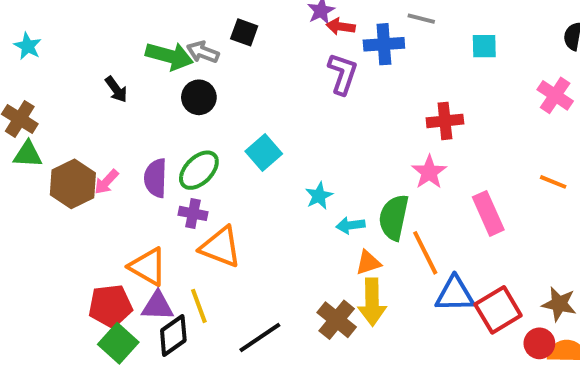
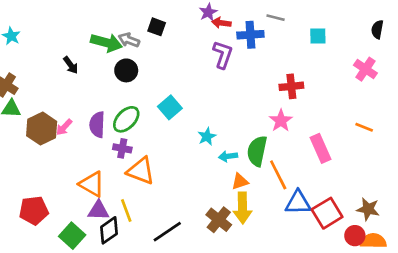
red pentagon: (110, 306) -> (34, 210), moved

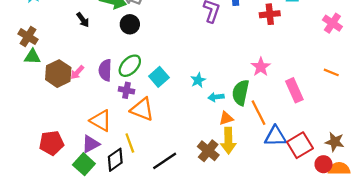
red cross: (291, 86) -> (270, 14), moved
cyan square: (170, 107) -> (159, 77), moved
purple triangle: (98, 210) -> (91, 144), moved, turned -30

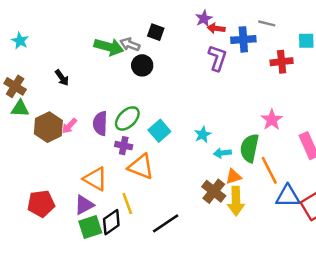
black arrow: (83, 20) -> (62, 78), moved
black circle: (130, 24) -> (142, 65), moved
brown cross: (208, 151) -> (214, 191), moved
green square: (84, 164) -> (90, 227), moved, turned 30

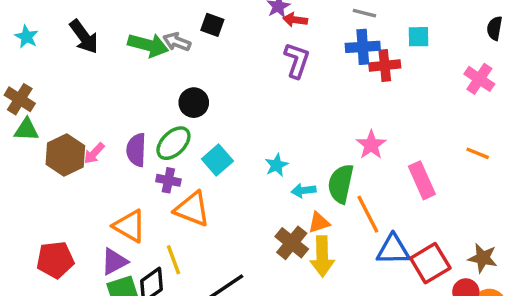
blue cross: (243, 39) -> (363, 47), moved
black circle: (142, 65) -> (194, 103), moved
black arrow: (62, 78) -> (84, 37), moved, size x1.5

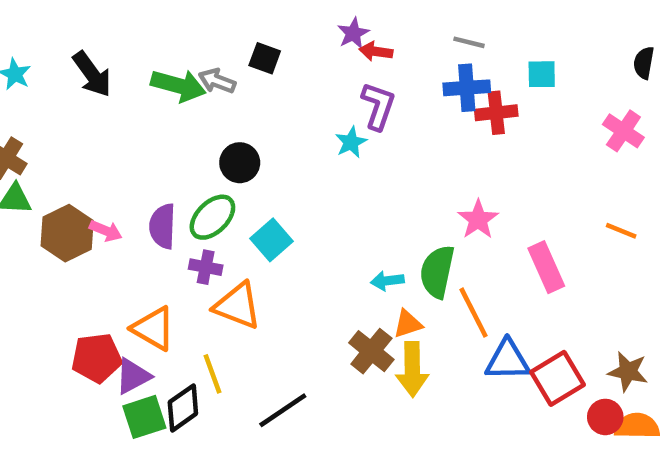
pink arrow: (94, 153) -> (106, 231), turned -110
cyan star: (277, 165) -> (351, 142), moved
red pentagon: (55, 260) -> (97, 358), moved

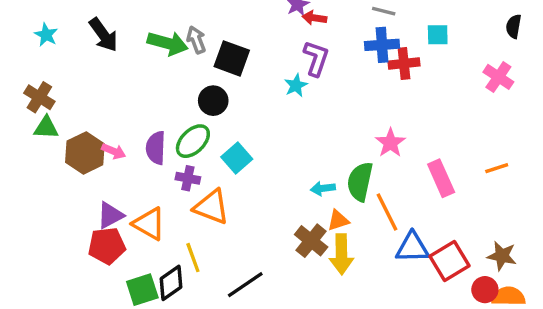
black square: (265, 58) -> (232, 58), moved, size x1.5
gray arrow: (217, 81) -> (196, 40), turned 48
orange line: (621, 231) -> (497, 168), moved, turned -40
purple triangle: (133, 376) -> (110, 215), moved

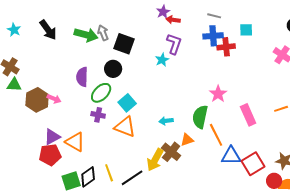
purple semicircle: (156, 148) -> (82, 77), moved
cyan arrow: (323, 188) -> (166, 121), moved
orange triangle: (211, 207) -> (125, 127), moved
yellow arrow: (341, 254) -> (155, 160), moved, turned 30
yellow line: (193, 258) -> (109, 173), moved

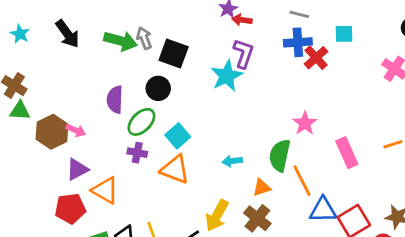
red cross: (226, 47) -> (316, 58), turned -36
cyan star: (162, 60) -> (227, 76), size x1.6
purple triangle: (52, 137) -> (77, 169), moved
brown cross: (171, 152) -> (257, 218), moved

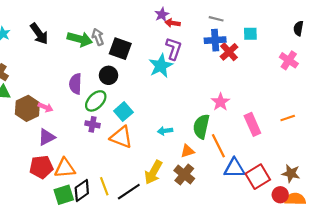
orange triangle: (105, 190) -> (65, 168), moved, turned -35

